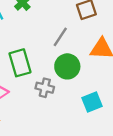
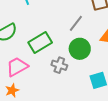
green rectangle: (20, 63) -> (40, 42), turned 70

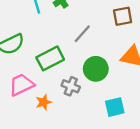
gray line: (76, 23) -> (82, 34), moved
orange star: (12, 90) -> (44, 102), moved

